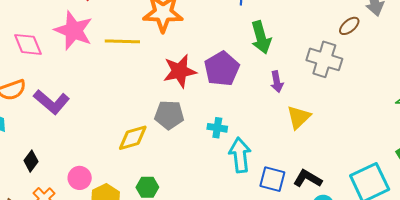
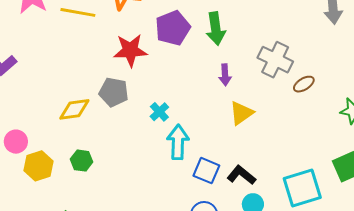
brown ellipse: (349, 26) -> (304, 84), moved
purple pentagon: (222, 69) -> (173, 28), moved
cyan cross: (217, 128) -> (159, 112), turned 30

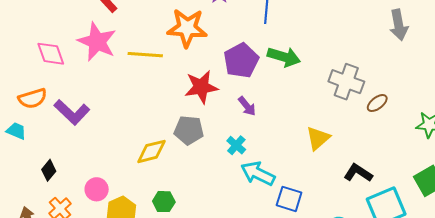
green arrow: (216, 29) -> (284, 57), turned -60
purple arrow: (225, 75) -> (247, 106), moved, turned -30
cyan arrow: (178, 142) -> (258, 173), turned -60
black L-shape: (241, 175) -> (358, 173), moved

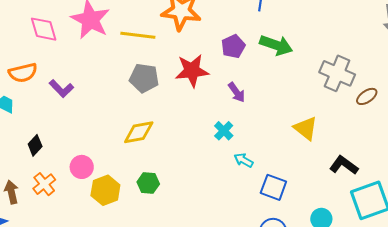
purple pentagon: (241, 60) -> (233, 46), size x0.7
purple L-shape: (72, 112) -> (61, 89), size x0.7
gray pentagon: (189, 130) -> (144, 78), moved
yellow triangle: (318, 138) -> (306, 128), turned -44
cyan arrow: (258, 173) -> (244, 160), size x0.6

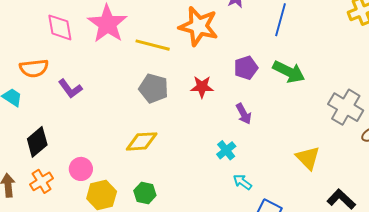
red star: (192, 71) -> (202, 87), size x0.7
black diamond: (35, 145) -> (37, 142), size x1.4

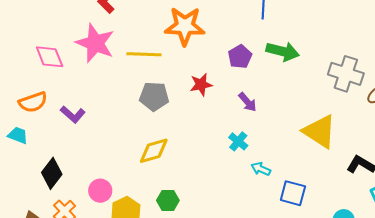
yellow triangle: (308, 158) -> (320, 131), size x1.4

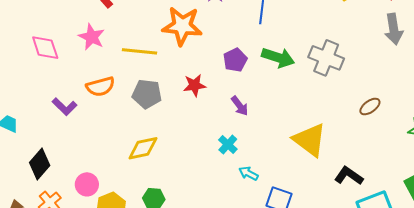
pink star: (95, 43) -> (92, 37), size x0.7
gray cross: (346, 74) -> (326, 58), moved
orange semicircle: (33, 102) -> (100, 87), moved

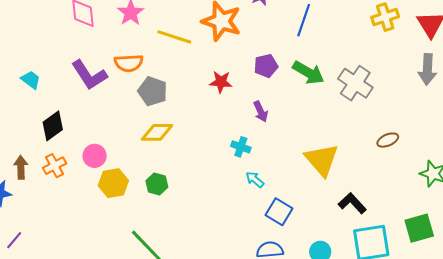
gray pentagon: (147, 94) -> (152, 91), moved
purple L-shape: (64, 107) -> (89, 75), size x1.5
cyan cross: (228, 145) -> (241, 147), turned -36

